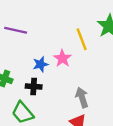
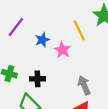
purple line: (16, 30) -> (16, 27), turned -60
blue star: (41, 64) -> (42, 40), moved

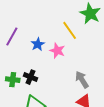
black cross: (38, 79) -> (31, 77), moved, turned 32

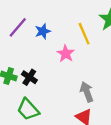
blue star: (38, 44) -> (43, 31), moved

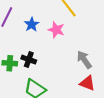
blue star: (43, 31) -> (32, 24), moved

